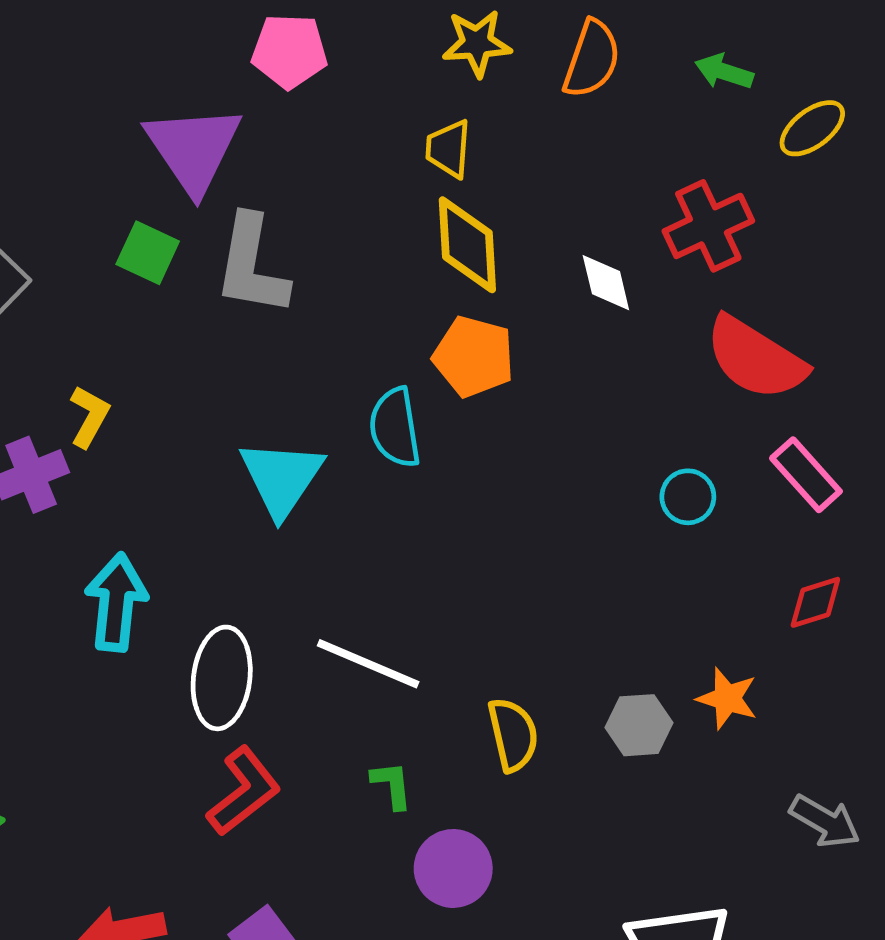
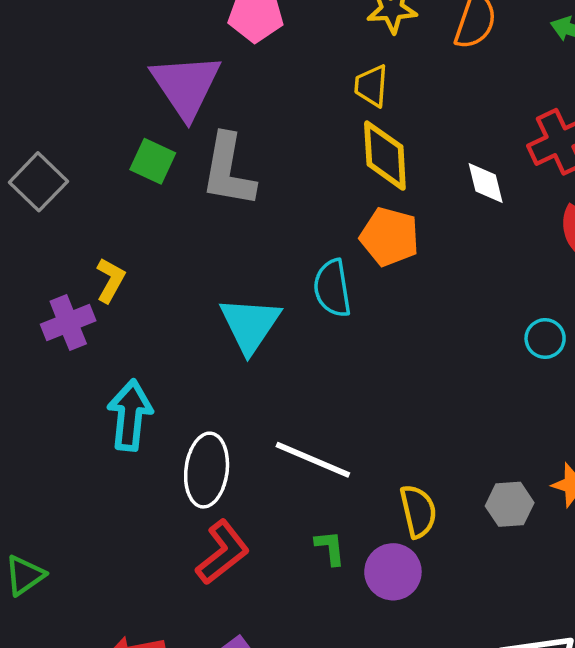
purple circle: (453, 868) -> (393, 572), moved

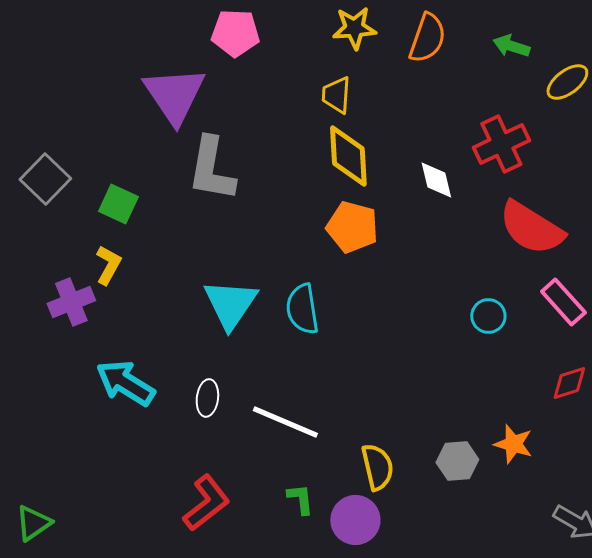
green square: (153, 161) -> (118, 204), moved
cyan semicircle: (332, 288) -> (302, 309), moved
cyan arrow: (130, 415) -> (125, 383), turned -64
white ellipse: (207, 470) -> (207, 398), moved, size x0.6

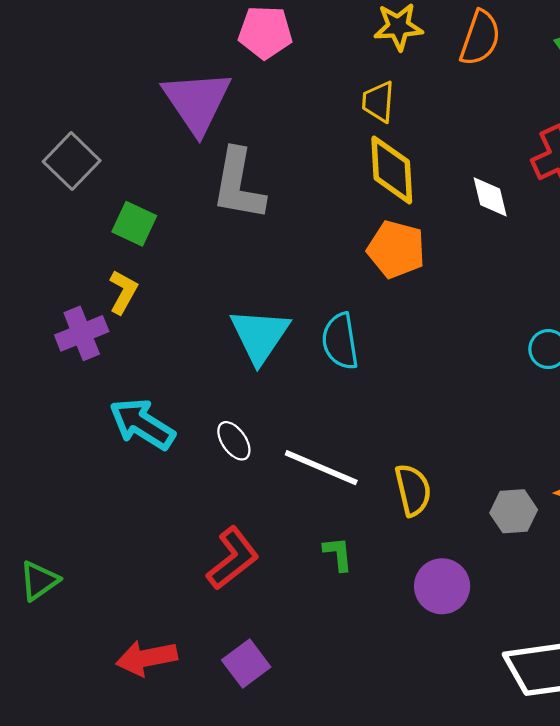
gray square: (45, 179) -> (72, 161), moved
white ellipse: (207, 398) -> (234, 441), turned -42
yellow semicircle: (377, 467) -> (413, 490), moved
purple circle: (355, 520) -> (442, 586), moved

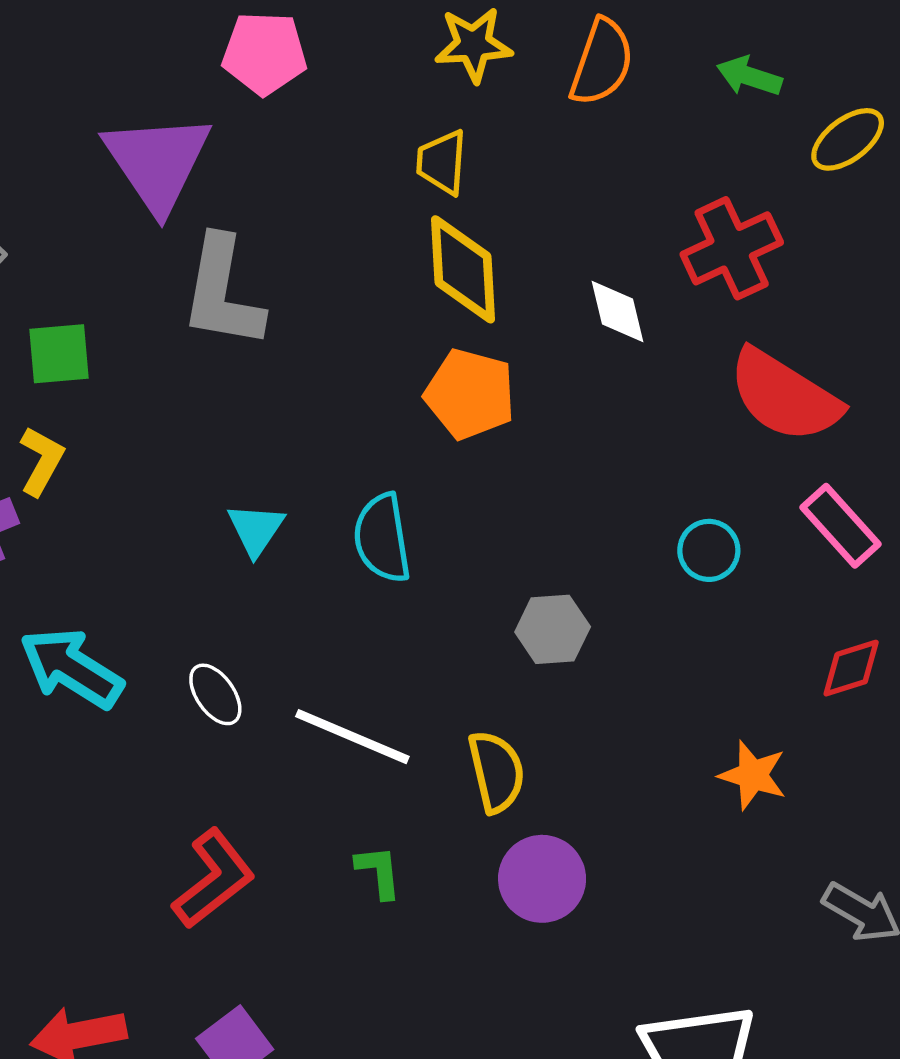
green square: (134, 224) -> (59, 354), turned -30
cyan triangle: (260, 336) -> (256, 529), size x0.6
gray hexagon: (514, 511) -> (553, 629), moved
purple circle: (442, 586) -> (542, 879), moved

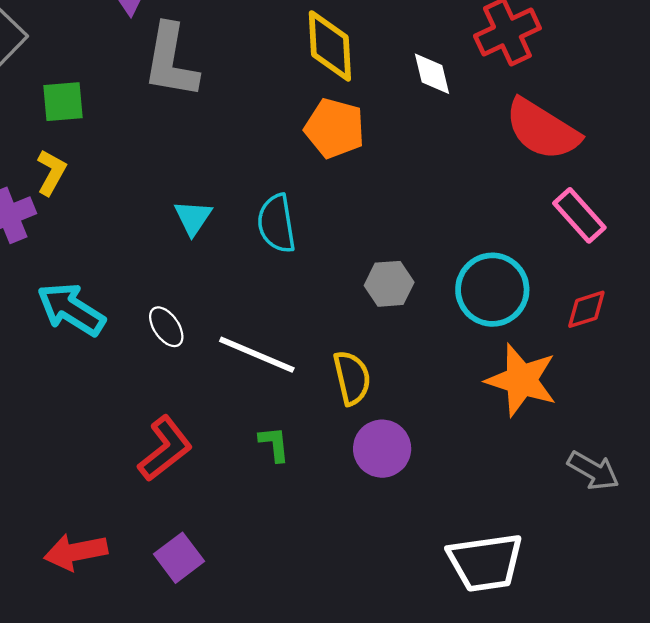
cyan circle: (709, 550) -> (492, 290), moved, size x1.8
orange star: (753, 775) -> (521, 380), size x1.6

